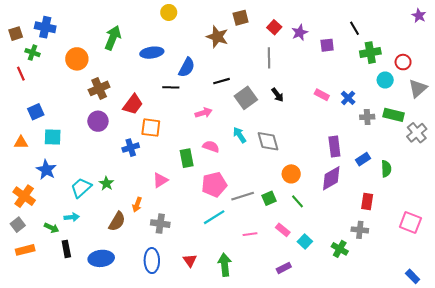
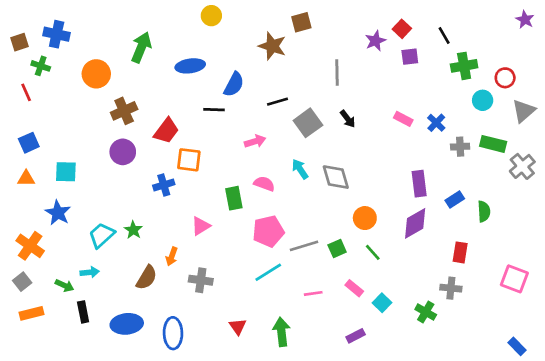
red square: (274, 27) -> (402, 29), moved
blue square: (36, 112) -> (29, 143), moved
blue ellipse: (152, 261) -> (173, 333), moved

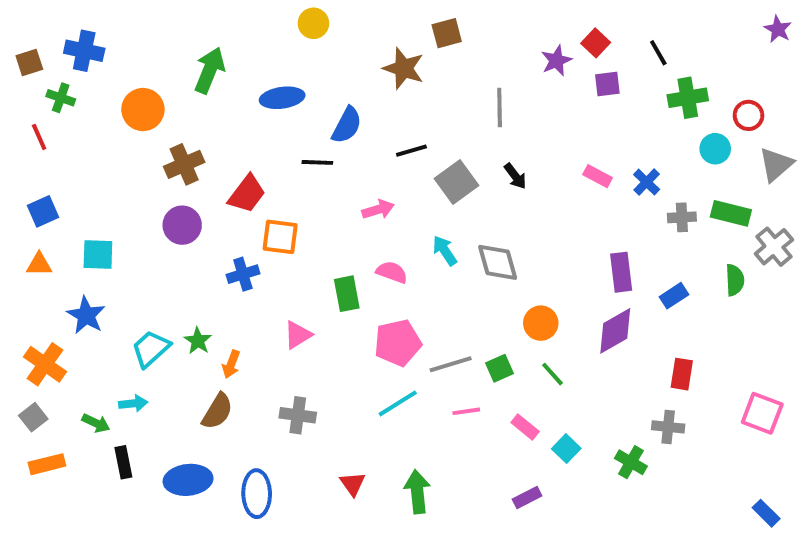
green semicircle: (484, 211) -> (735, 280), moved
orange arrow: (172, 256) -> (231, 364), moved
pink line: (313, 293) -> (466, 411), moved

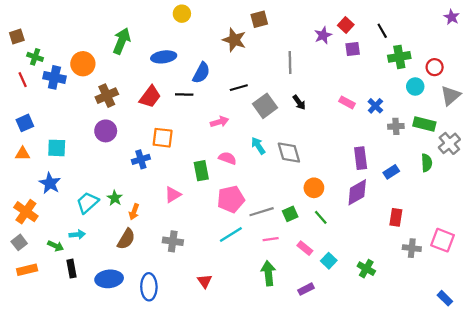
blue cross: (84, 51) -> (54, 77), moved
red trapezoid: (247, 194) -> (150, 97), moved
gray cross: (668, 427) -> (412, 248), moved
green arrow: (417, 492) -> (268, 273), moved

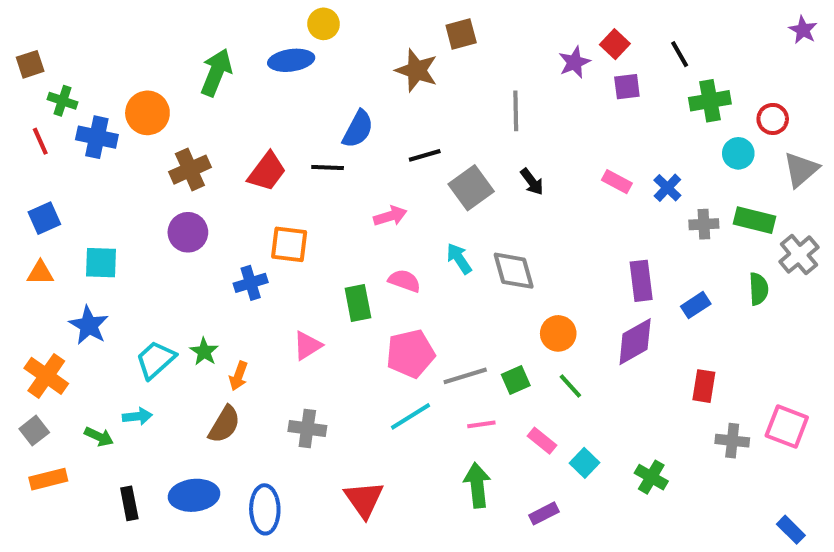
blue ellipse: (164, 57) -> (291, 60), moved
black rectangle: (71, 269) -> (129, 503), moved
red triangle: (205, 281) -> (364, 499), size x1.5

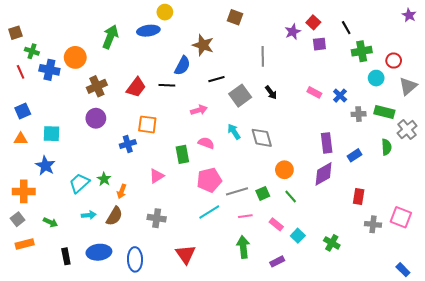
brown square: (461, 34) -> (235, 17), turned 35
brown star: (417, 70) -> (203, 45), moved
orange cross: (46, 376) -> (24, 191), turned -35
cyan arrow: (137, 416) -> (89, 215), moved

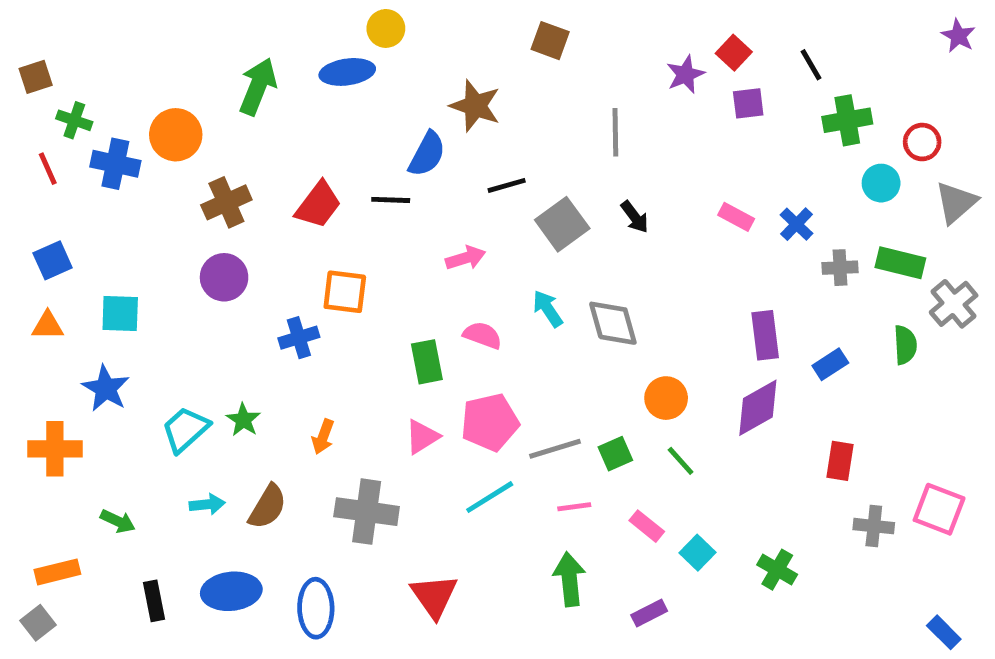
pink triangle: (157, 176) -> (422, 437), moved
orange arrow: (122, 191) -> (323, 437), moved
gray cross: (157, 218) -> (367, 512), size x1.4
gray square: (18, 219) -> (38, 623), moved

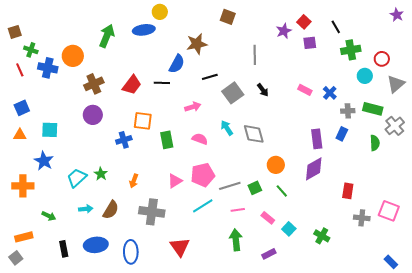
brown star: (475, 106) -> (197, 44), turned -30
green rectangle: (427, 362) -> (167, 140), moved
blue rectangle: (830, 364) -> (342, 134), moved, turned -32

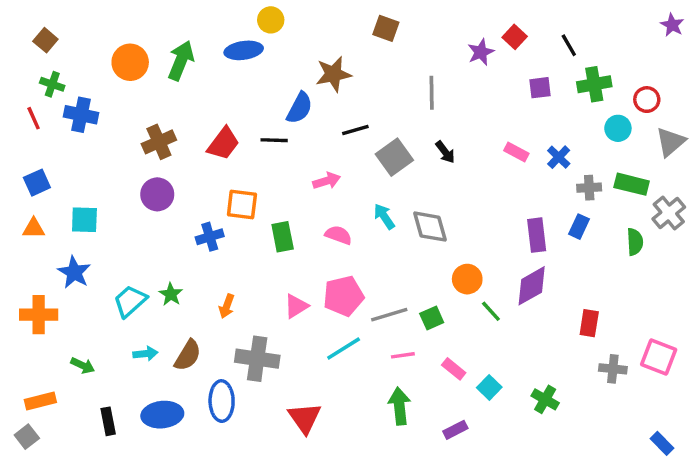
brown square: (15, 32) -> (45, 40), moved, turned -32
purple square: (310, 43) -> (540, 88), moved
orange circle: (73, 56) -> (130, 62), moved
green line: (282, 191) -> (491, 311), moved
blue ellipse: (131, 252) -> (222, 401), moved

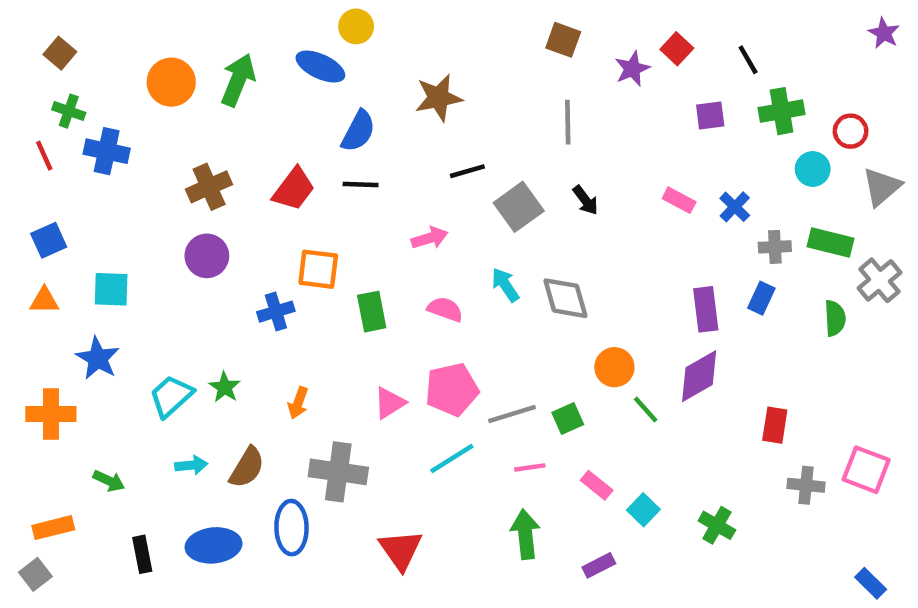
brown square: (386, 28) -> (563, 40), moved
blue ellipse: (244, 50) -> (320, 67), turned 33
blue semicircle: (300, 108) -> (358, 131), moved

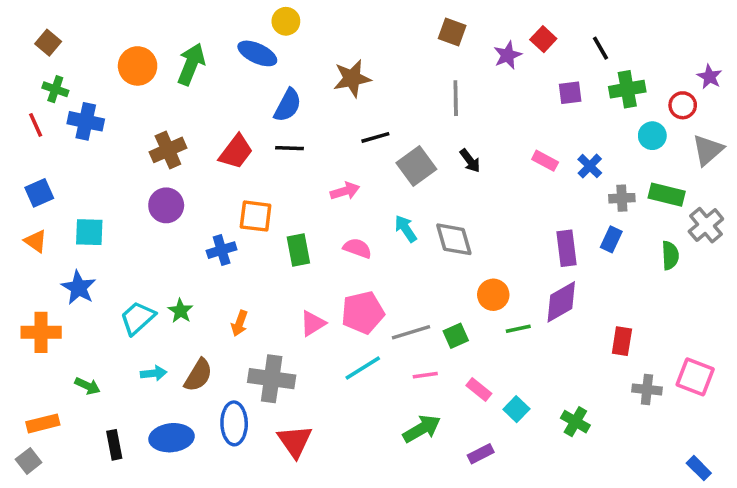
purple star: (884, 33) -> (709, 77), moved
orange triangle: (44, 300) -> (36, 241), turned 35
green line: (646, 410) -> (518, 329), turned -60
green arrow: (525, 534) -> (422, 429), turned 66
red triangle: (401, 550) -> (295, 441), moved

